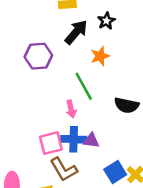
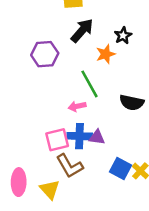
black star: (106, 21) -> (123, 35), moved
pink arrow: (71, 109) -> (77, 106), turned 91
blue square: (115, 172) -> (121, 168), turned -30

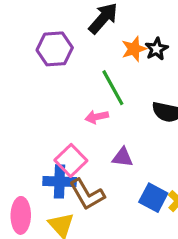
black star: (123, 35) -> (157, 49), moved
blue cross: (80, 136) -> (60, 181), moved
pink square: (57, 140) -> (71, 160), turned -30

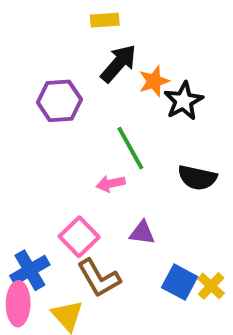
orange star: (134, 49) -> (154, 81), moved
black star: (157, 49) -> (183, 101), size x1.4
blue cross: (60, 181) -> (30, 270), moved, turned -32

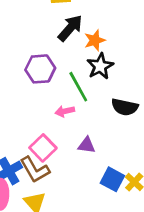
purple hexagon: (59, 101) -> (40, 69), moved
black star: (183, 101) -> (100, 66), moved
brown L-shape: (99, 278) -> (35, 170), moved

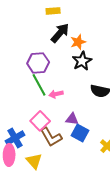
green line: (78, 87) -> (39, 85), moved
brown L-shape: (35, 170) -> (51, 137), moved
blue square: (112, 179) -> (80, 133), moved

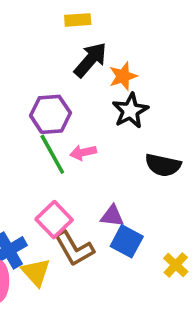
pink arrow: (56, 94) -> (83, 152), moved
yellow triangle: (34, 161) -> (36, 272), moved

